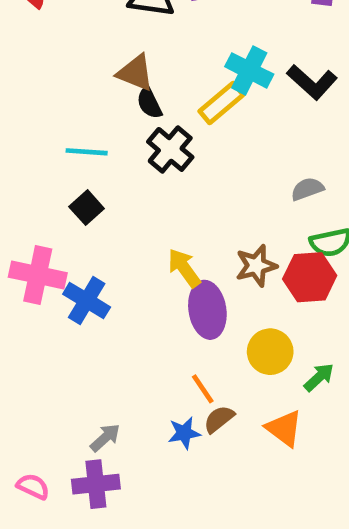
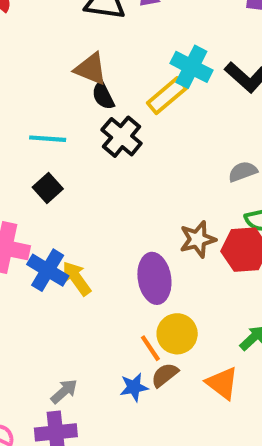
yellow arrow: (184, 268) -> (76, 278), moved
yellow circle: (270, 352) -> (177, 334), moved

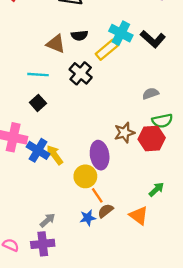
brown triangle: (91, 69) -> (56, 44), moved
black semicircle: (103, 96) -> (79, 35), moved, turned -70
yellow circle: (177, 334) -> (85, 176), moved

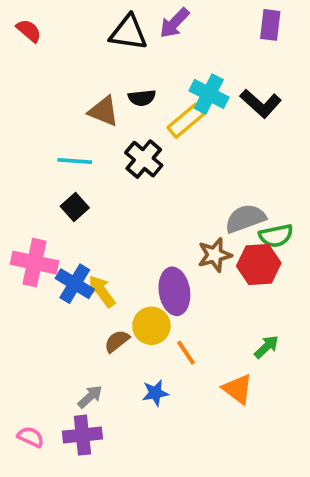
gray semicircle: (150, 94) -> (245, 218), moved, size x1.5
orange line: (97, 195) -> (186, 353), moved
brown semicircle: (105, 211) -> (117, 341), moved

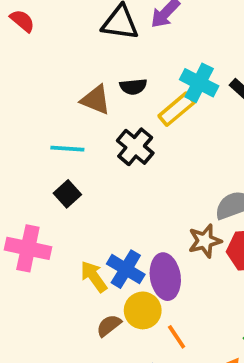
blue cross: (75, 284) -> (126, 269), moved

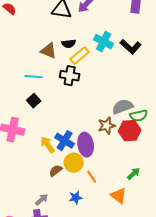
yellow rectangle: (177, 109) -> (80, 56), moved
black cross: (135, 147) -> (70, 76), turned -30

